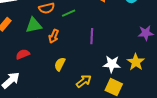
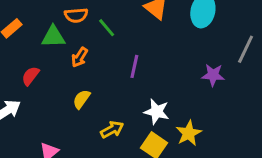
green line: (69, 13) -> (107, 28), turned 64
red semicircle: (23, 54) -> (30, 76), turned -40
yellow star: (136, 62) -> (189, 133), moved

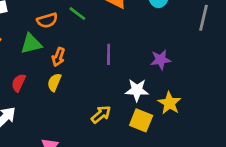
green line: (107, 28) -> (77, 14), moved
purple star: (213, 75) -> (161, 60), moved
yellow semicircle: (82, 99) -> (54, 82), moved

